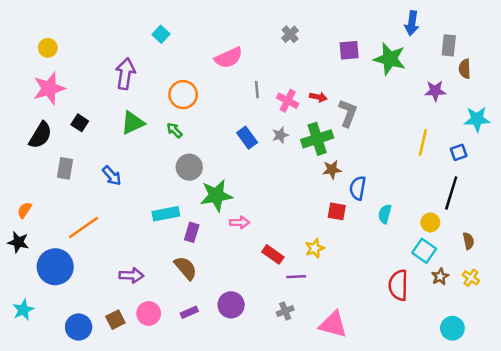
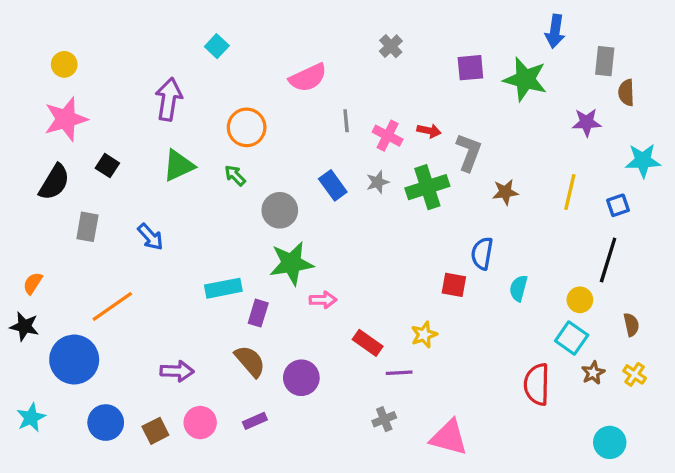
gray circle: (189, 167) -> (280, 210), moved
brown star: (332, 170) -> (505, 192), moved
purple circle: (231, 305) -> (301, 378), moved
blue circle: (79, 327) -> (106, 423), moved

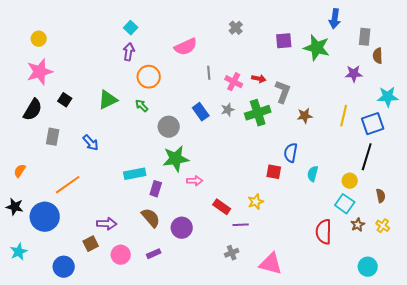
purple arrow: (169, 99) -> (129, 52), moved, size x0.7
blue square: (618, 205) -> (373, 124), size x1.6
black star: (24, 326) -> (15, 207), moved
blue circle: (106, 423) -> (64, 267), moved
brown square: (155, 431) -> (91, 244), moved

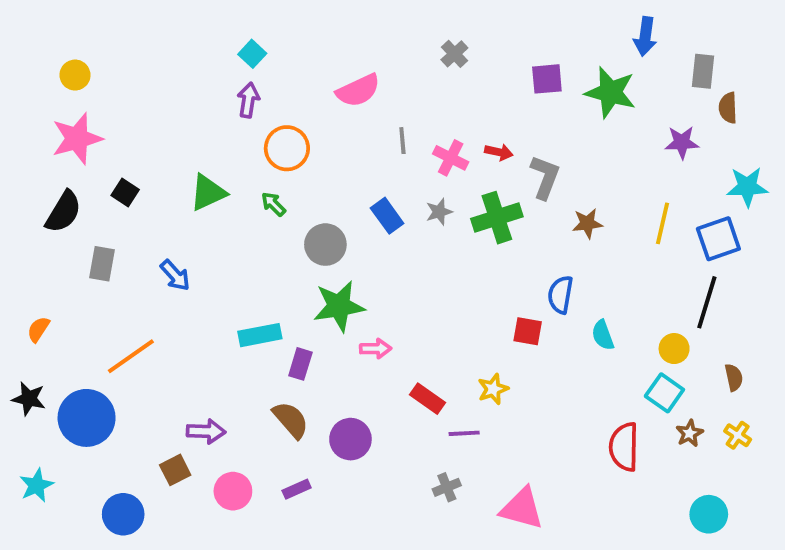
cyan semicircle: (313, 174) -> (603, 335), turned -35

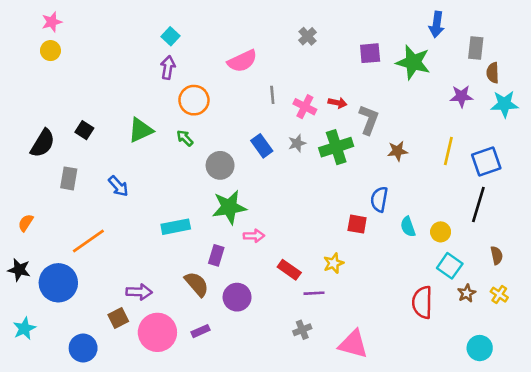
pink star: (77, 139) -> (52, 22), moved, size x0.6
cyan star: (747, 187) -> (504, 104), moved
yellow circle: (674, 349) -> (441, 232), moved
purple rectangle: (300, 364) -> (216, 255), moved
pink circle: (233, 491) -> (157, 332), size x1.5

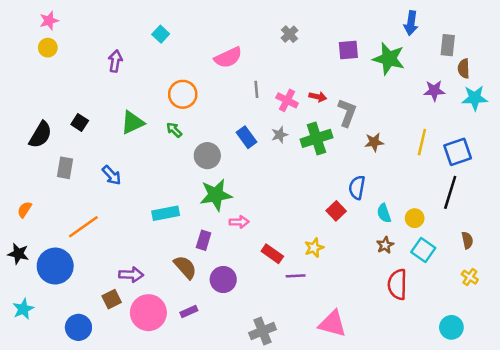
purple arrow: (168, 68) -> (115, 61), moved
red square: (357, 224) -> (336, 211), turned 36
brown star: (467, 293) -> (385, 245), moved
gray cross: (302, 330) -> (262, 331), moved, size x1.5

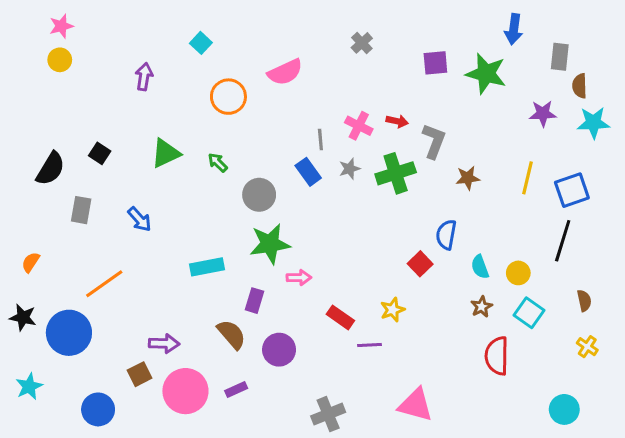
gray line: (256, 89) -> (320, 140), moved
orange circle: (183, 94) -> (228, 97), moved

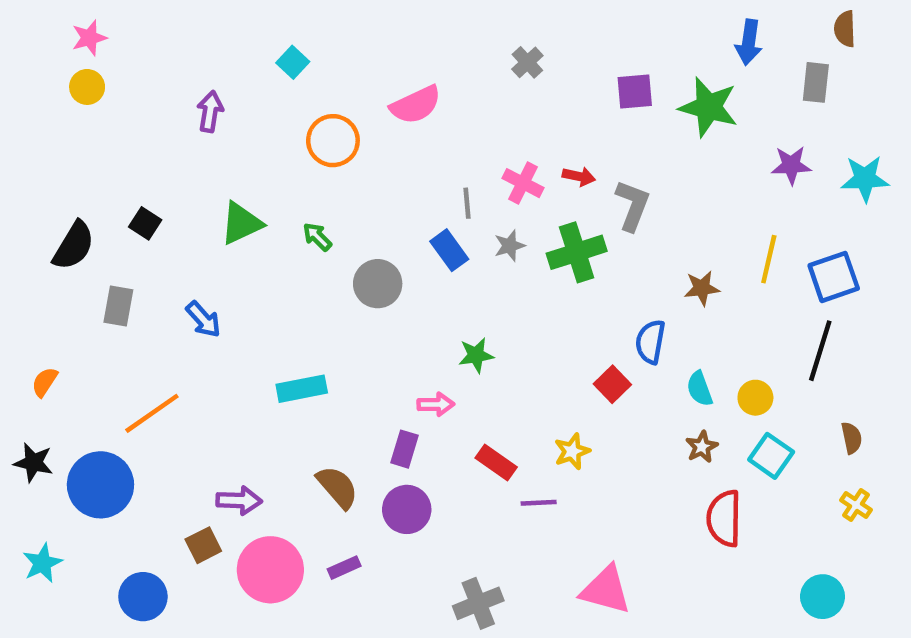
brown semicircle: (580, 86) -> (845, 29), moved
brown star: (468, 178) -> (702, 288), moved
green star: (270, 244) -> (476, 355), moved, size x0.6
purple rectangle: (255, 301) -> (404, 449), moved

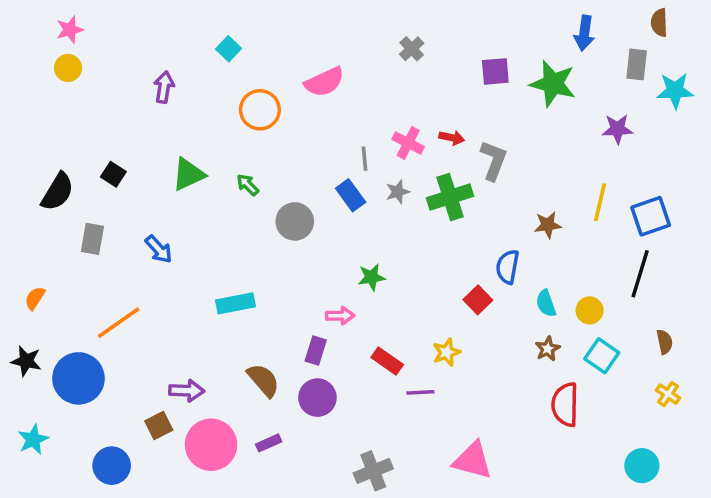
cyan star: (865, 179) -> (675, 91), moved

